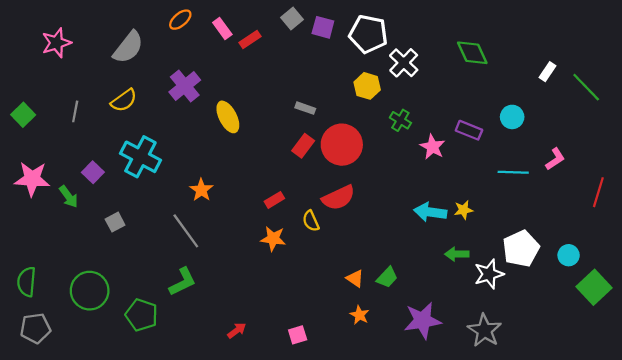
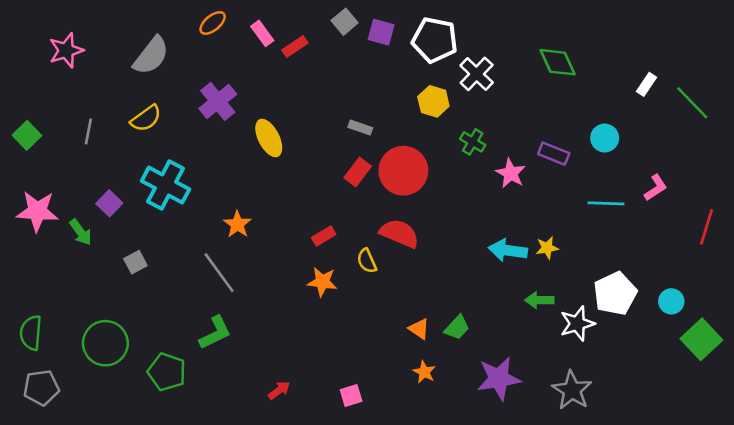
red semicircle: (338, 198) -> (399, 233), turned -132

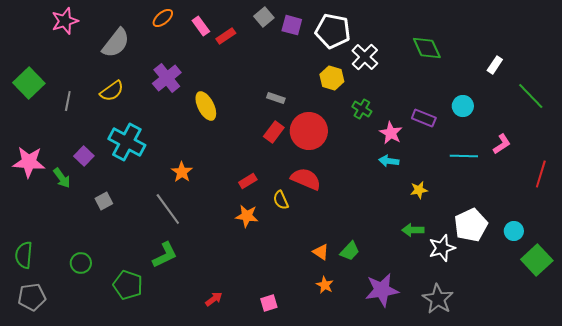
pink star: (66, 50) -> (65, 21), moved
green line: (692, 103) -> (531, 96), moved
green square: (27, 135) -> (29, 83), moved, size x1.4
cyan arrow: (508, 250) -> (389, 161), moved, size x0.7
green circle: (105, 343) -> (81, 263), size x0.6

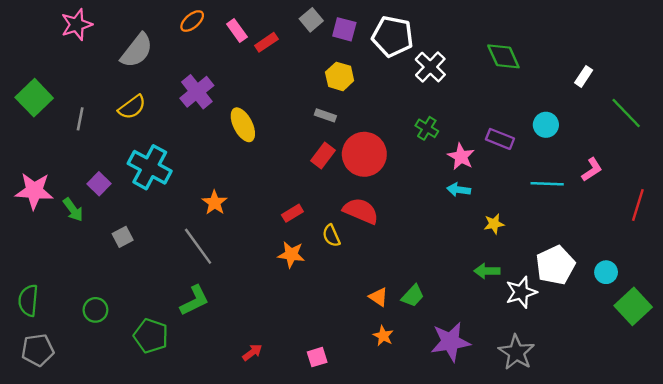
yellow hexagon: (332, 78) -> (340, 76), moved

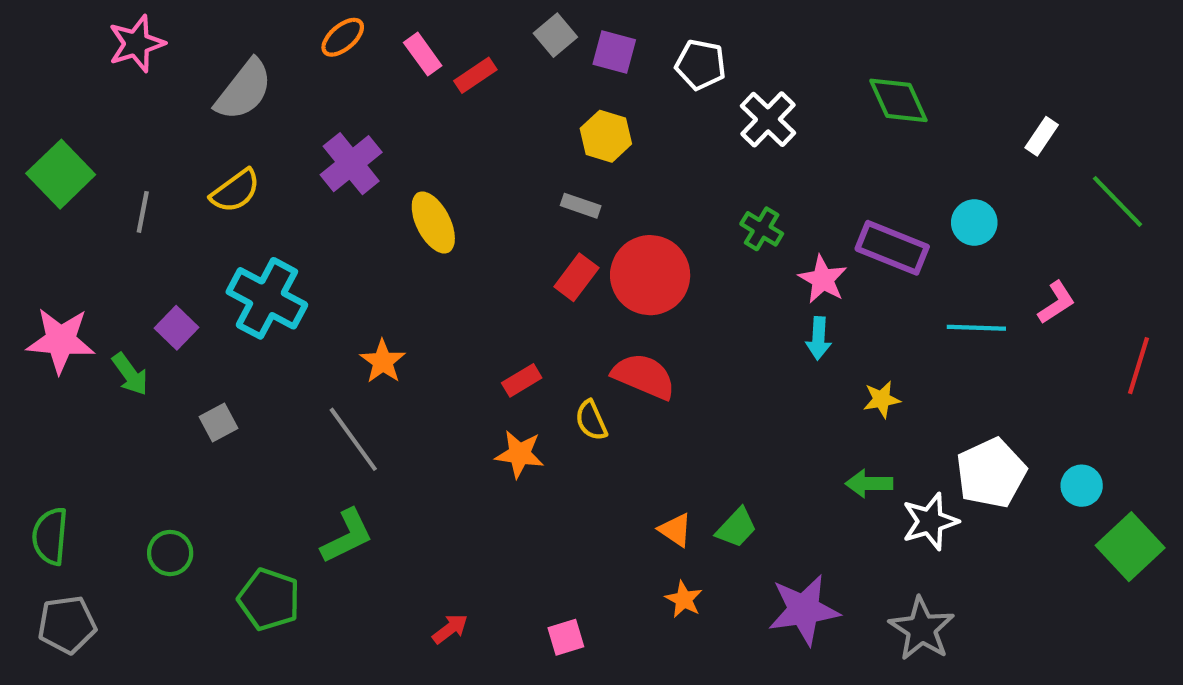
white pentagon: (393, 36) -> (701, 65), size x0.7
purple rectangle: (500, 139) -> (892, 248), size x1.4
cyan arrow: (459, 190) -> (818, 338), turned -95

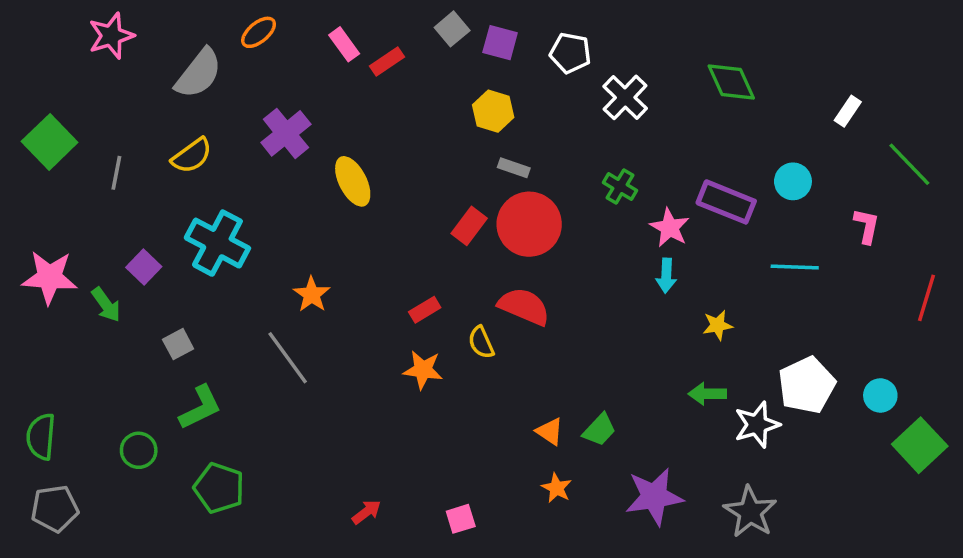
orange ellipse: (343, 37) -> (259, 32), moved
gray rectangle: (581, 206) -> (514, 168), moved
pink L-shape: (1056, 303) -> (867, 226), moved, turned -45
green L-shape: (347, 536) -> (200, 407), moved

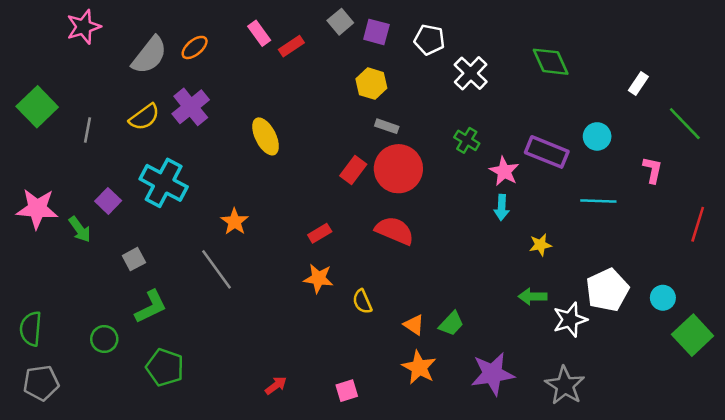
orange ellipse: (259, 32) -> (195, 47), moved
purple cross: (286, 133) -> (191, 107), moved
yellow semicircle: (481, 342) -> (362, 302), moved
orange star: (557, 488) -> (419, 367), size x1.5

